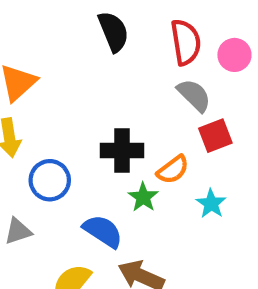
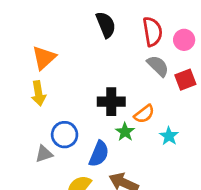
red square: (215, 136) -> (185, 80), moved
blue circle: (50, 180) -> (65, 135), moved
blue semicircle: (103, 231) -> (99, 154), turned 80

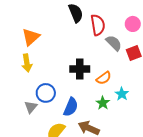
red semicircle: (152, 32) -> (98, 25), moved
green star: (125, 132) -> (103, 103), moved
gray triangle: (44, 154) -> (31, 107), turned -32

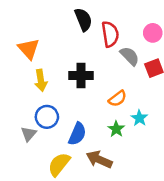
orange triangle: (31, 37) -> (29, 49), turned -30
yellow arrow: (27, 63) -> (41, 80), moved
black cross: (80, 69) -> (81, 75), moved

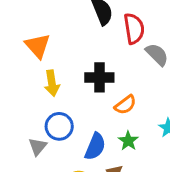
orange semicircle: (117, 99) -> (125, 105), moved
green star: (116, 129) -> (128, 141), moved

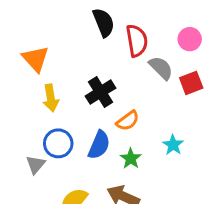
black cross: (99, 77) -> (101, 92), turned -32
blue semicircle: (95, 147) -> (99, 145), moved

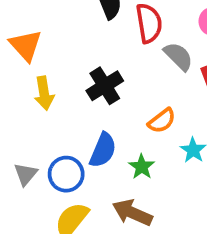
orange semicircle: (128, 121) -> (162, 121), moved
blue circle: (58, 143) -> (66, 174), moved

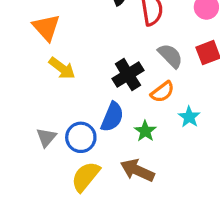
gray semicircle: (178, 56) -> (170, 56), moved
black cross: (105, 86) -> (128, 75), moved
yellow arrow: (44, 93) -> (62, 68), turned -44

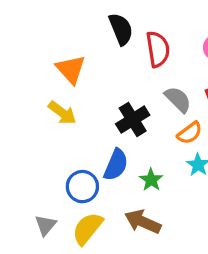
orange triangle: (46, 27) -> (71, 69), moved
orange semicircle: (162, 92) -> (190, 133), moved
gray triangle: (46, 137) -> (46, 225), moved

